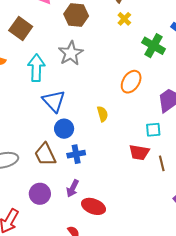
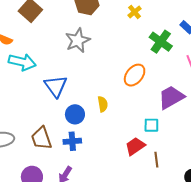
cyan arrow: (36, 68) -> (22, 62), moved, turned 96
blue circle: (64, 129) -> (75, 114), moved
red trapezoid: (139, 152) -> (135, 146), turned 130

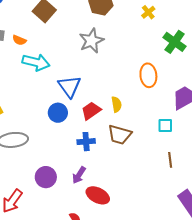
orange ellipse: (135, 75) -> (148, 75), turned -45
blue circle: (75, 114) -> (58, 113), moved
brown trapezoid: (41, 138) -> (120, 135), moved, turned -55
red trapezoid: (135, 146) -> (91, 111), moved

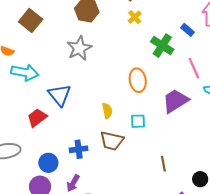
red trapezoid: (91, 111) -> (37, 118), moved
blue circle: (58, 113) -> (48, 163), moved
cyan square: (165, 125) -> (138, 121), moved

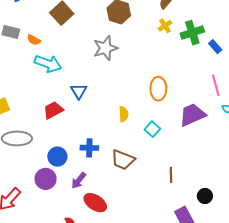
green cross: (162, 46) -> (192, 33), moved, turned 30
blue triangle: (59, 95) -> (79, 91), size x0.7
cyan square: (138, 121) -> (152, 129), turned 35
brown trapezoid: (112, 141) -> (123, 160), moved

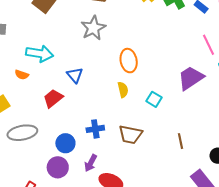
orange semicircle: (34, 40) -> (22, 75), moved
orange ellipse: (158, 89) -> (129, 61), moved

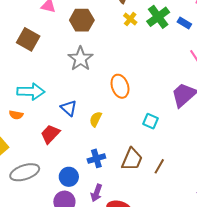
yellow semicircle: (123, 90) -> (96, 119), moved, turned -133
brown trapezoid: (130, 135) -> (132, 159), turned -70
brown line: (180, 141) -> (159, 166), moved, turned 49

